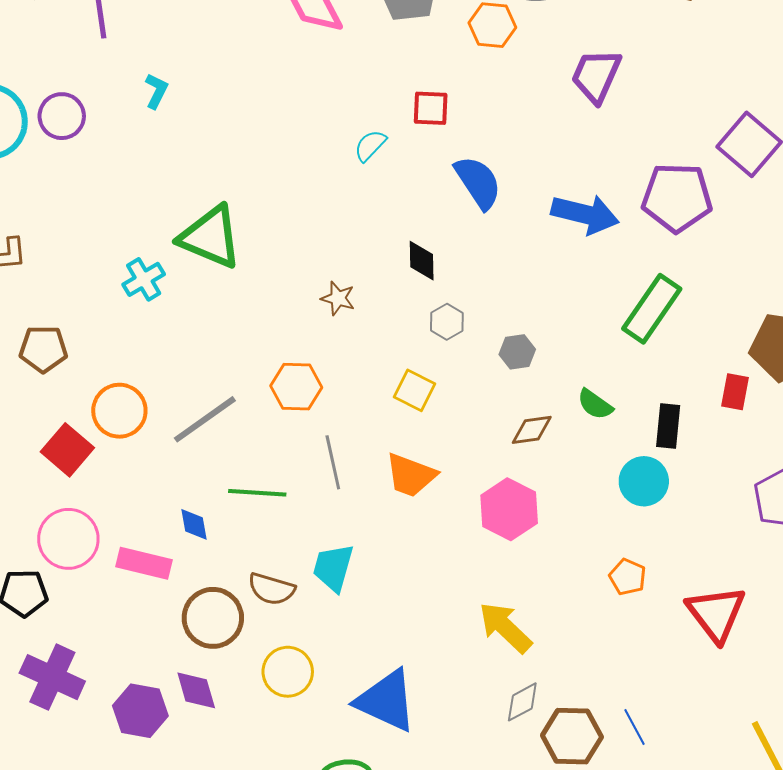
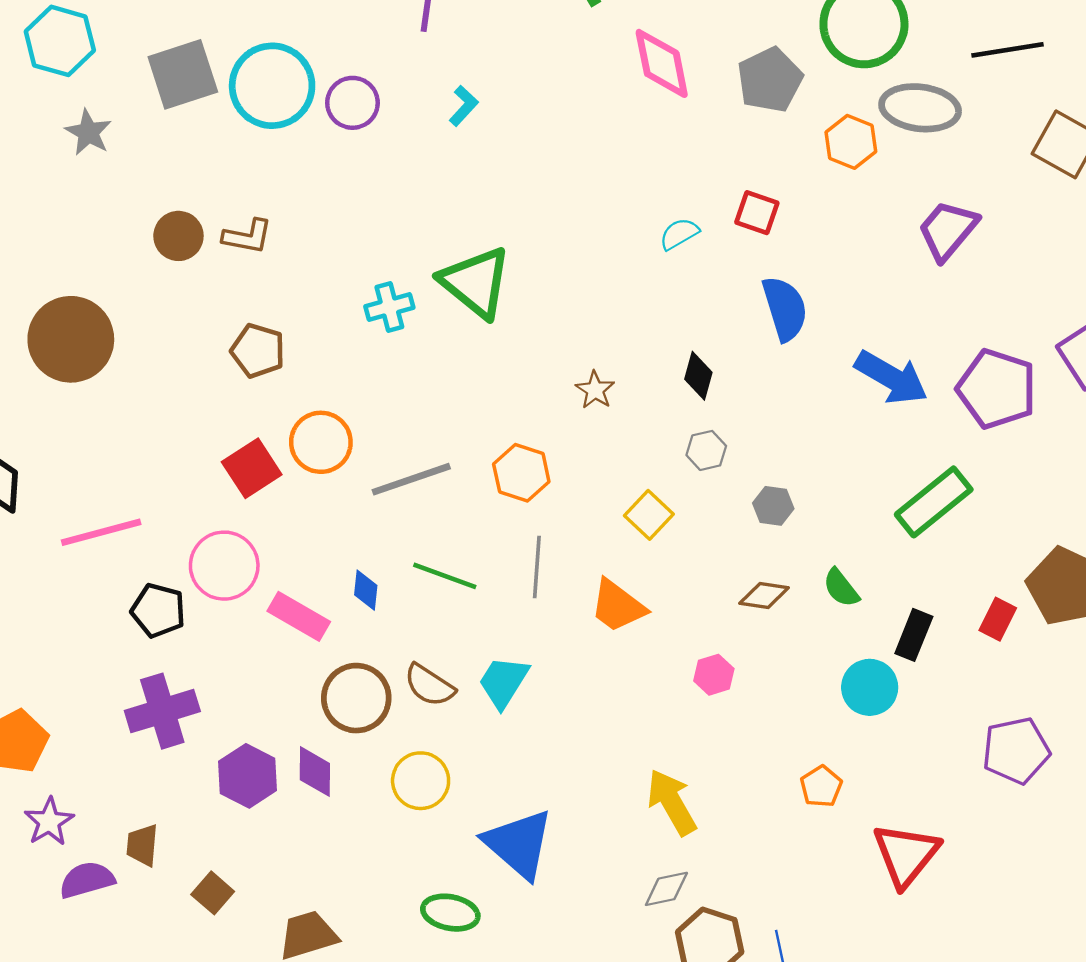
pink hexagon: (509, 509) -> (714, 675), size x0.6
purple cross: (52, 677) -> (162, 711), turned 32

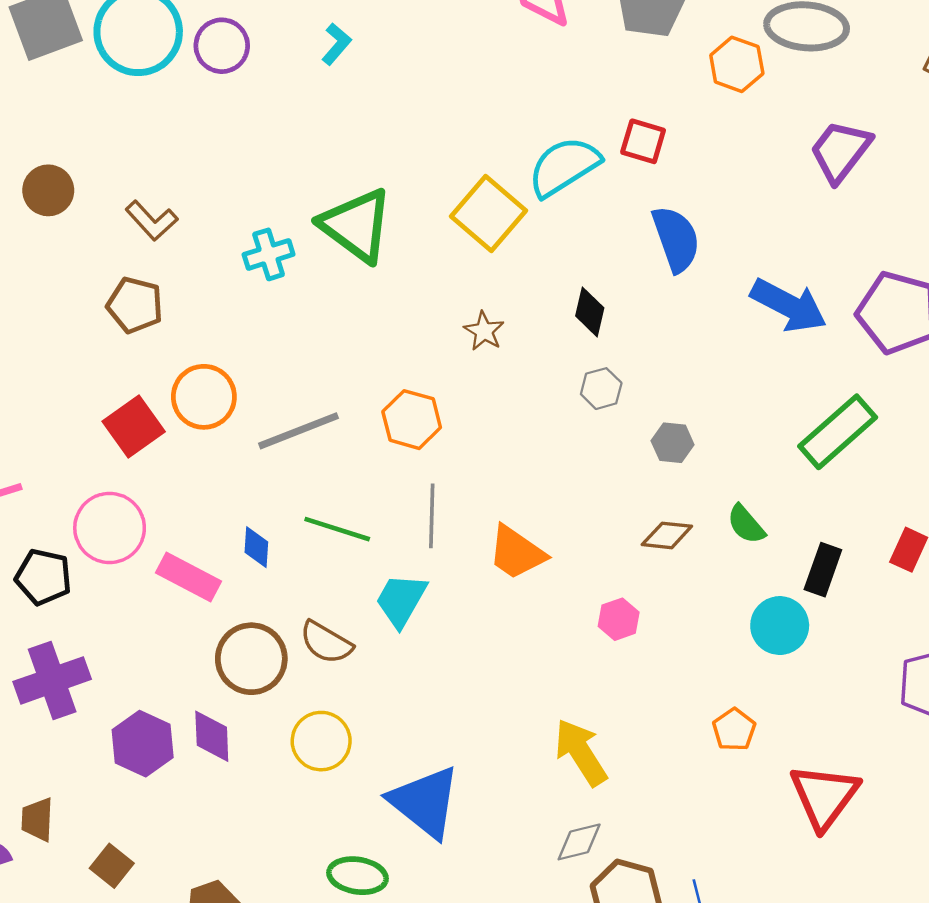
cyan semicircle: (679, 234) -> (564, 167), size x1.8
brown L-shape: (247, 236) -> (151, 221), moved, turned 39
yellow square: (649, 515) -> (488, 213), moved, size x1.5
cyan trapezoid: (503, 682) -> (401, 600), moved

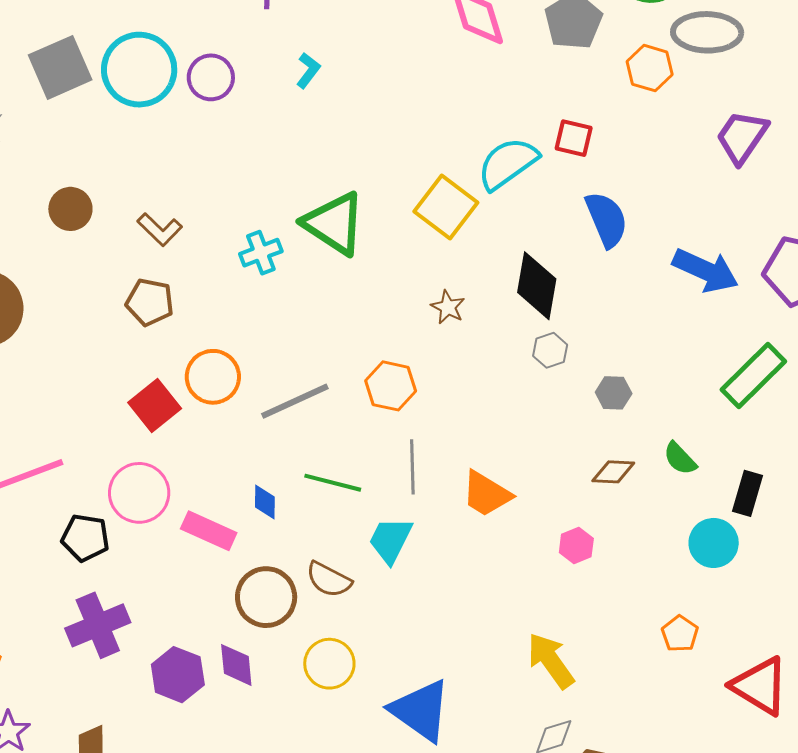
black diamond: (590, 312) -> (537, 286), size x1.6
red triangle: (824, 796) -> (760, 686), turned -32

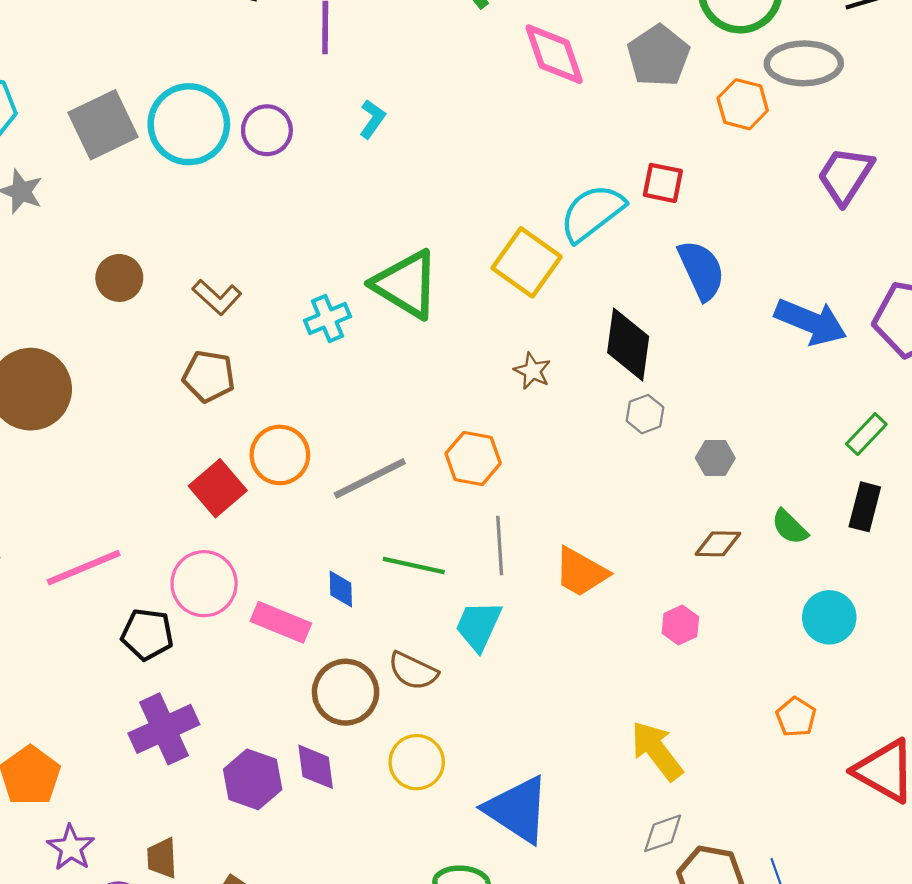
green rectangle: (753, 375) -> (866, 434), size x0.6
black rectangle: (748, 493) -> (865, 507), moved

